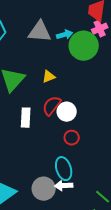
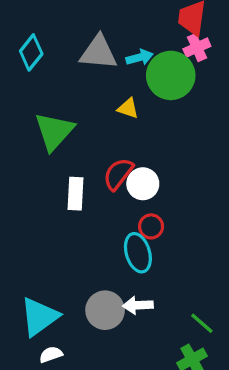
yellow triangle: (49, 77) -> (128, 108), moved, turned 40
cyan ellipse: (64, 169) -> (138, 253), moved

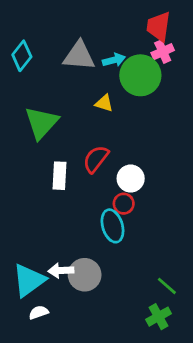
white circle: (143, 184) -> (131, 179), moved
white arrow: (138, 305) -> (61, 271), moved

